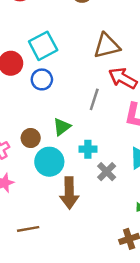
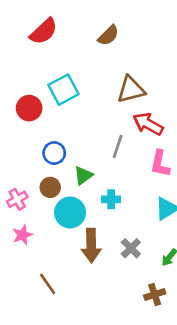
blue circle: (42, 79) -> (54, 153), moved
gray cross: (107, 172) -> (131, 248), moved
brown line: (28, 229) -> (48, 284), turned 65

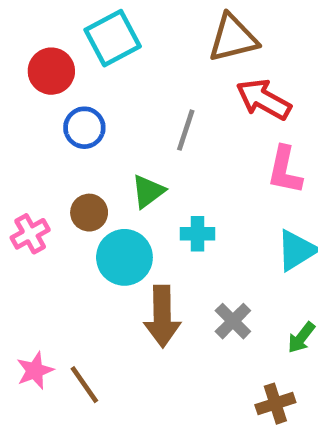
gray line: (118, 146) -> (186, 130), moved
blue circle: (54, 153) -> (84, 128), moved
pink star: (22, 235) -> (35, 371), moved

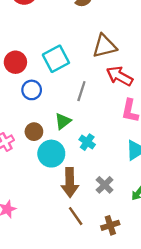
cyan square: (113, 38) -> (56, 59), moved
cyan cross: (198, 234) -> (87, 142), turned 35
brown line: (84, 385) -> (76, 216), moved
brown cross: (275, 404) -> (110, 225), moved

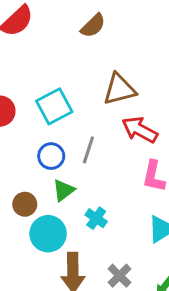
blue circle: (32, 90) -> (51, 156), moved

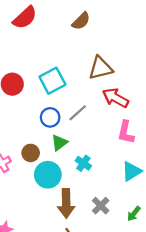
gray line: (88, 150) -> (78, 113), turned 30

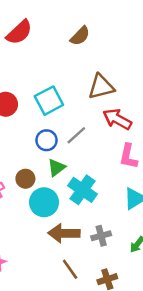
cyan cross: (83, 163) -> (82, 190), size x1.6
brown arrow: (66, 203) -> (64, 233), turned 92
gray cross: (101, 206) -> (101, 236), turned 30

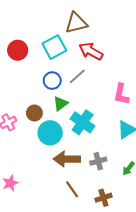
brown triangle: (101, 87) -> (76, 23), moved
red arrow: (117, 119) -> (91, 51), moved

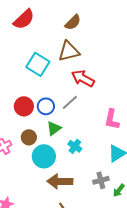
cyan square: (54, 47) -> (38, 64), moved, turned -30
red circle: (18, 50) -> (24, 106), moved
cyan cross: (83, 122) -> (75, 146), size x0.6
gray cross: (98, 161) -> (101, 180), moved

